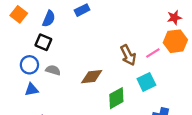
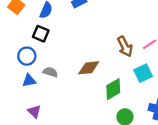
gray semicircle: (53, 70) -> (50, 72), moved

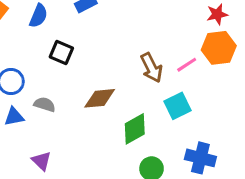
black square: (41, 34) -> (61, 52), moved
purple triangle: (34, 112) -> (41, 161), moved

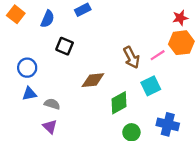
gray semicircle: (45, 104) -> (52, 104), moved

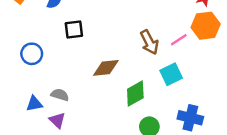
black square: (65, 46) -> (74, 30), turned -30
blue triangle: (29, 94) -> (34, 104), moved

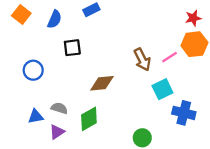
green diamond: (135, 93) -> (89, 119), moved
blue cross: (190, 118) -> (184, 113), moved
purple triangle: (57, 120) -> (57, 132), turned 42

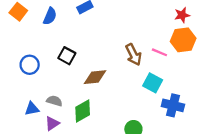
black square: (72, 48) -> (67, 56), moved, turned 36
pink line: (170, 57) -> (159, 52), turned 56
cyan square: (162, 89) -> (153, 83), turned -36

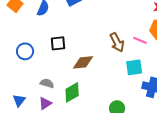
black square: (67, 56) -> (58, 43), turned -35
cyan square: (153, 83) -> (134, 67), turned -36
blue triangle: (32, 109) -> (19, 100), moved, turned -40

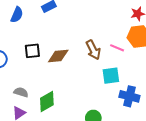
brown diamond: (83, 62) -> (58, 56), moved

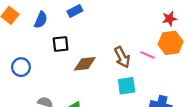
black square: (32, 51) -> (61, 44), moved
cyan square: (111, 76) -> (127, 86), moved

